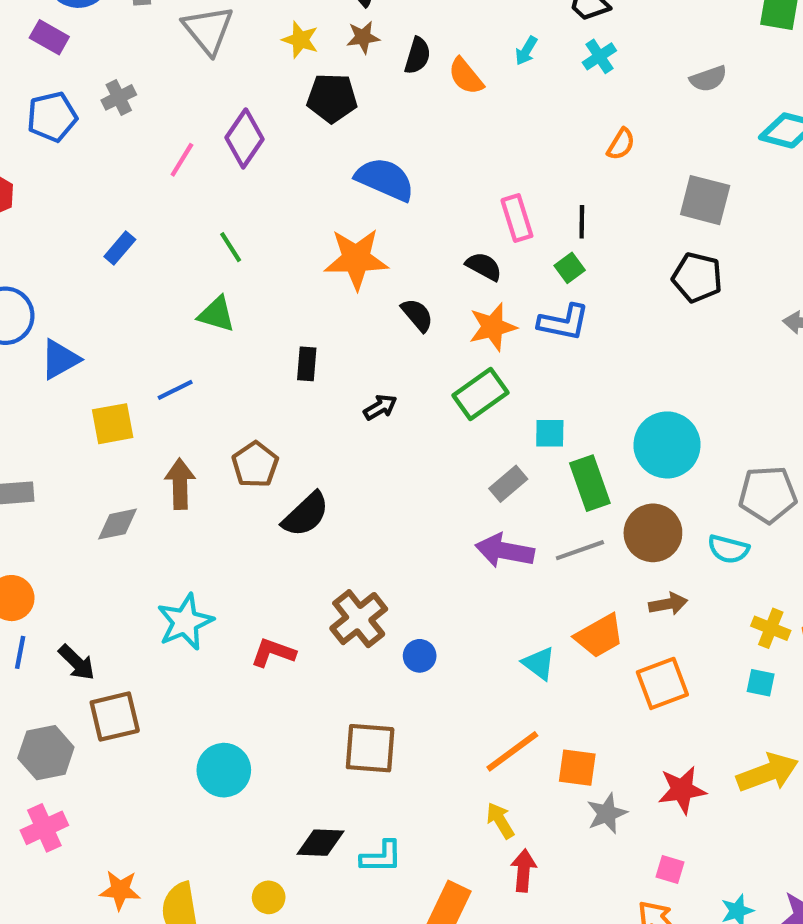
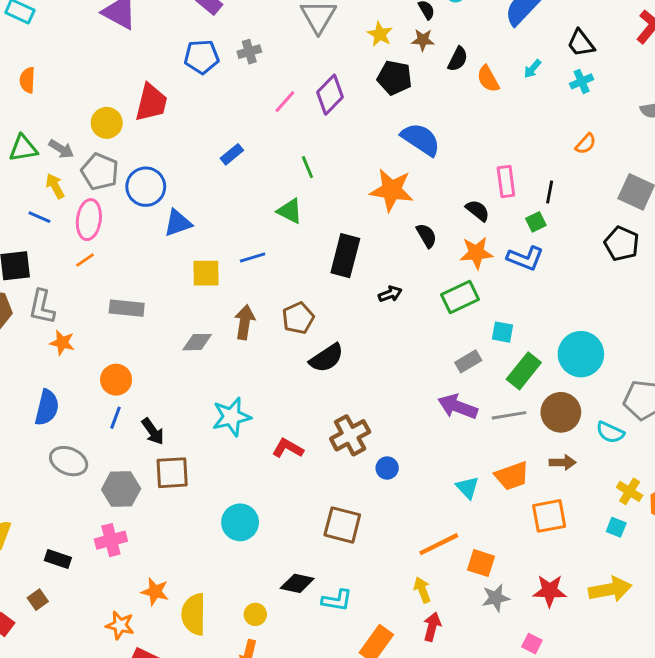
black rectangle: (307, 364) -> (345, 256), size x1.8
green rectangle: (590, 483) -> (524, 371), turned 48

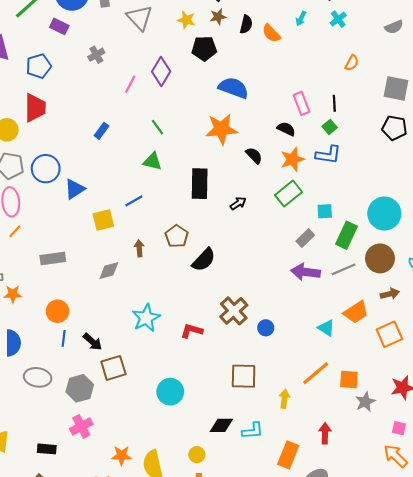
blue pentagon: (201, 57) -> (39, 66), moved
brown arrow: (245, 322) -> (139, 248), size x0.7
yellow arrow: (422, 590) -> (284, 399), moved, turned 42

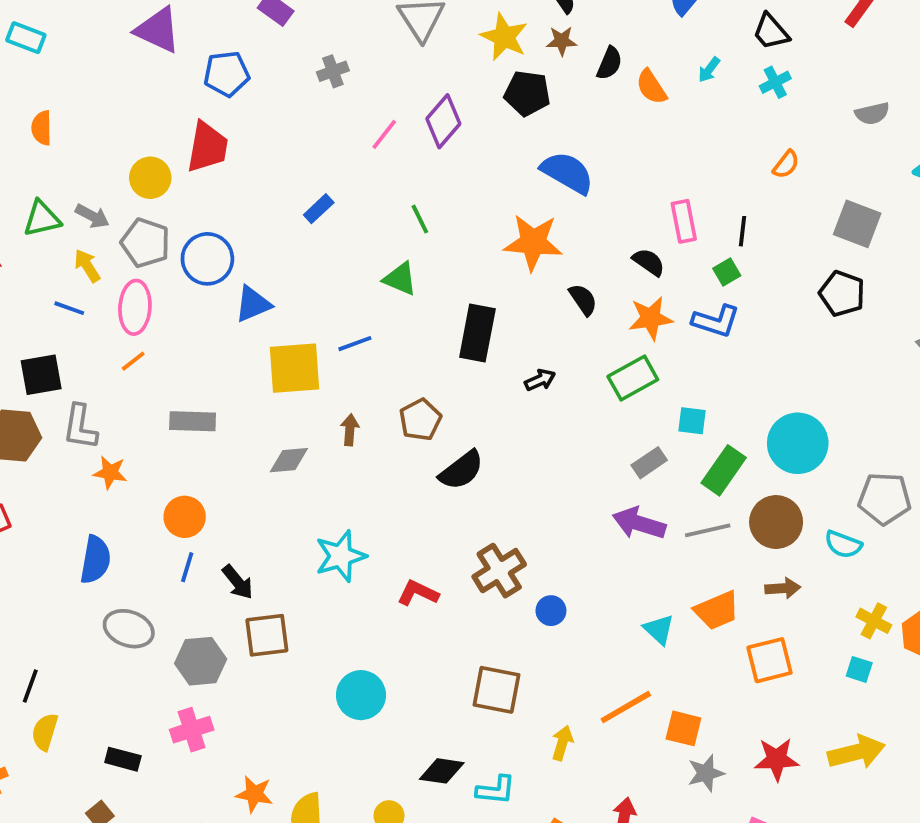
yellow star: (186, 20) -> (504, 37), size x1.4
yellow square: (103, 220) -> (294, 368), size x1.4

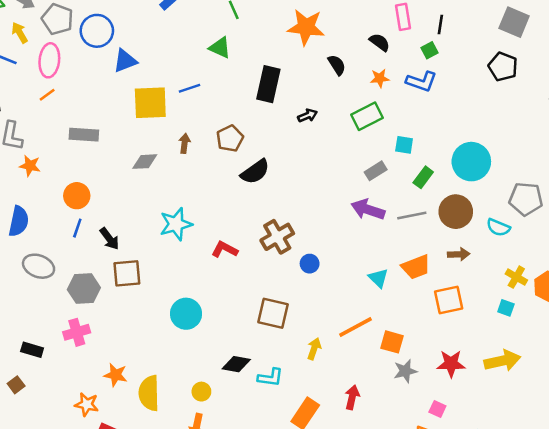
orange star: (651, 318) -> (380, 78), size x0.7
green rectangle: (724, 470) -> (423, 177), size x0.7

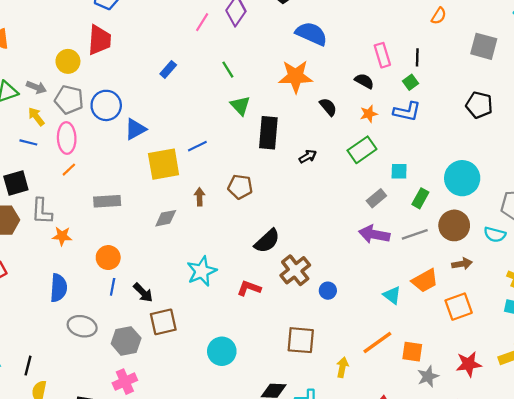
green triangle: (220, 48) -> (240, 106), moved, turned 30
black pentagon: (503, 67) -> (479, 105), moved
brown pentagon: (230, 138) -> (240, 187), turned -30
black semicircle: (255, 172) -> (267, 241), moved

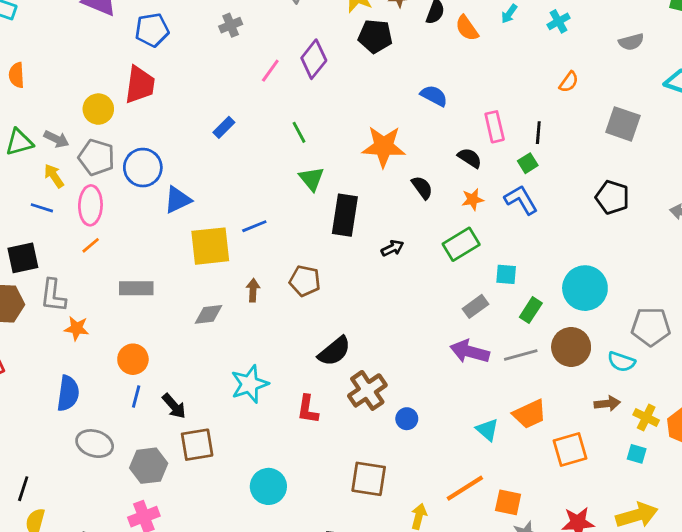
blue semicircle: (311, 34) -> (434, 96), moved, size x0.7
blue L-shape: (407, 112) -> (521, 200), turned -136
brown arrow: (462, 264) -> (607, 404), moved
red L-shape: (249, 288) -> (308, 409), turned -105

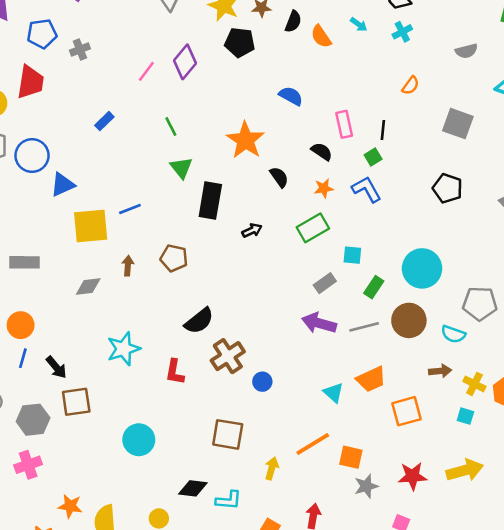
cyan arrow: (509, 14) -> (359, 24), turned -90
gray cross: (231, 25) -> (80, 50), moved
orange star: (384, 146) -> (246, 140), turned 30

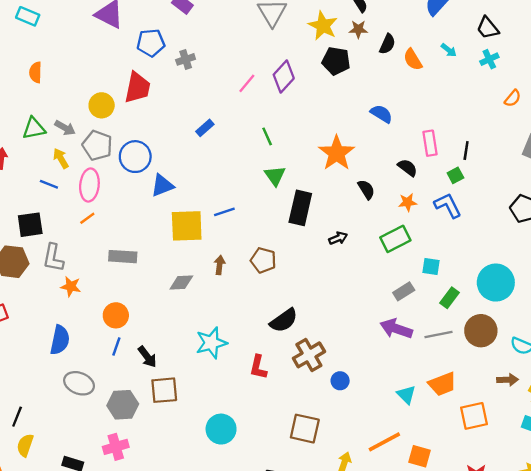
orange semicircle: (411, 86) -> (513, 98), moved

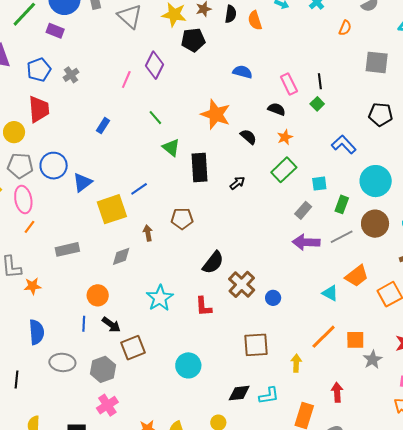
orange semicircle: (413, 59) -> (255, 20), turned 30
blue L-shape: (448, 205) -> (344, 144), moved
orange circle: (116, 315) -> (98, 295), moved
black line: (17, 417) -> (16, 380), moved

